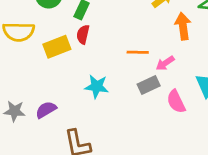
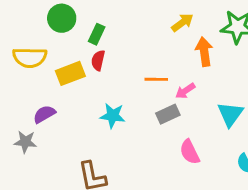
pink semicircle: (176, 102) -> (190, 152), moved
purple semicircle: (46, 110) -> (44, 114), moved

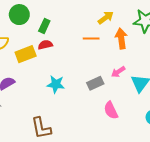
red semicircle: (98, 60) -> (45, 45), turned 64
orange line: (156, 79) -> (91, 39), moved
pink arrow: (185, 91) -> (118, 72), moved

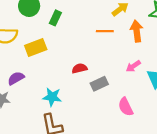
red semicircle: (45, 45) -> (80, 68), moved
gray rectangle: (95, 83) -> (99, 84), moved
cyan star: (56, 84) -> (52, 97), moved

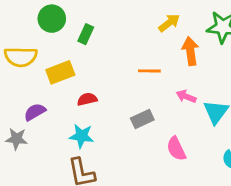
orange line: (105, 31) -> (149, 71), moved
pink arrow: (133, 66) -> (186, 96), turned 56
red semicircle: (80, 68) -> (87, 99), moved

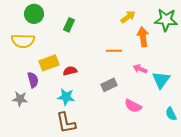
green circle: (52, 19) -> (34, 14), moved
yellow rectangle: (60, 72) -> (49, 63), moved
purple semicircle: (35, 112) -> (33, 80), turned 105
pink semicircle: (176, 149) -> (133, 106), turned -36

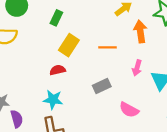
yellow rectangle: (49, 63) -> (69, 45), moved, turned -36
pink arrow: (140, 69) -> (137, 68), turned -96
purple semicircle: (33, 80) -> (17, 119), moved

